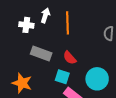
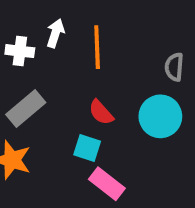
gray rectangle: (41, 54) -> (26, 108), moved, turned -60
cyan circle: (97, 79) -> (160, 116), moved

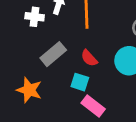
gray rectangle: (26, 108) -> (53, 54), moved

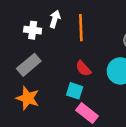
gray rectangle: (53, 54) -> (29, 65), moved

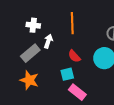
white arrow: (55, 19) -> (48, 41), moved
cyan square: (75, 91) -> (67, 74), turned -32

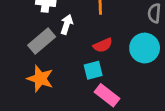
red semicircle: (74, 56) -> (103, 45), turned -72

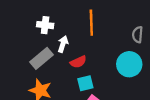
red semicircle: (103, 45) -> (78, 62), moved

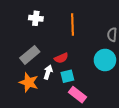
white cross: (45, 25) -> (36, 18), moved
white arrow: (63, 44) -> (48, 72), moved

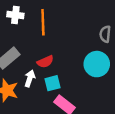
orange line: (72, 24) -> (43, 22), moved

